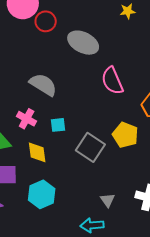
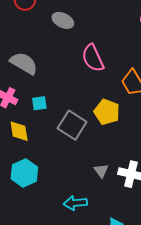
gray ellipse: (83, 43) -> (63, 20), size x0.7
gray triangle: (107, 200) -> (101, 171), moved

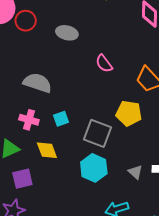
pink semicircle: (93, 58) -> (104, 63), size x0.7
cyan hexagon: (24, 173) -> (94, 168), moved

